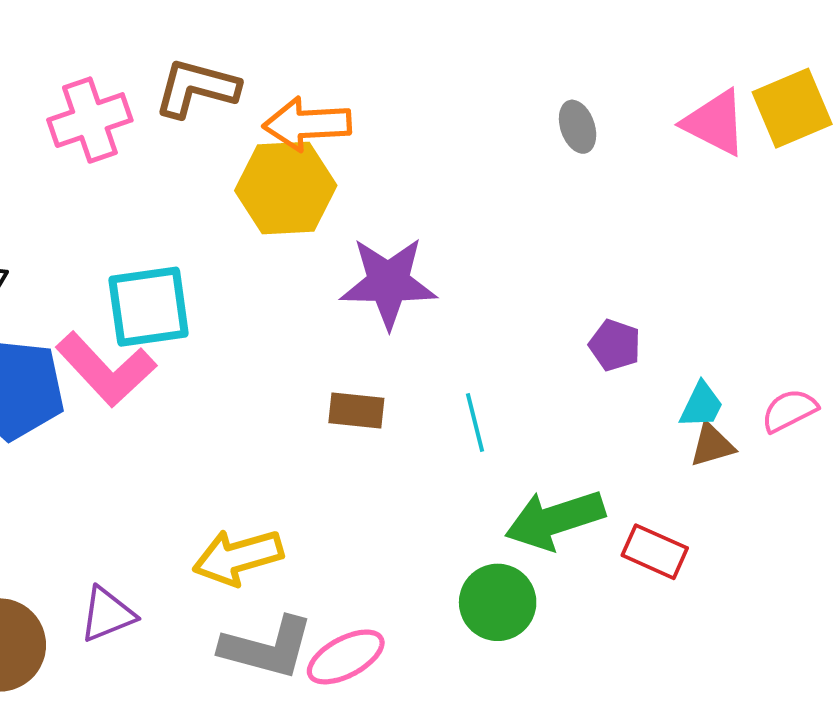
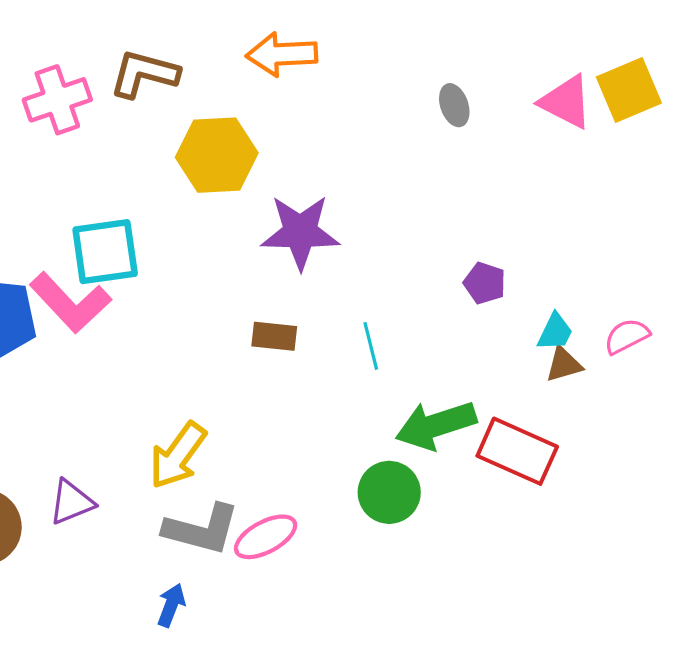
orange arrow: (307, 124) -> (282, 54), moved
red rectangle: (655, 552) -> (517, 451), size x1.5
yellow arrow: (238, 557) -> (178, 455), turned -38

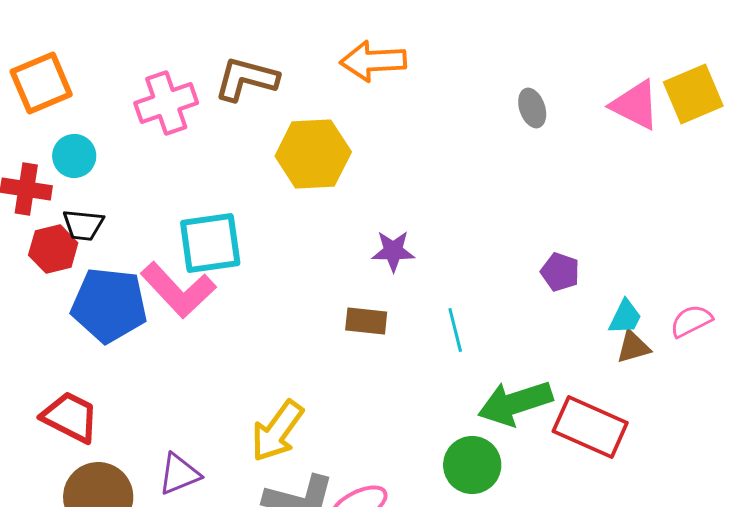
purple star: (300, 232) -> (393, 251), moved, size x0.6

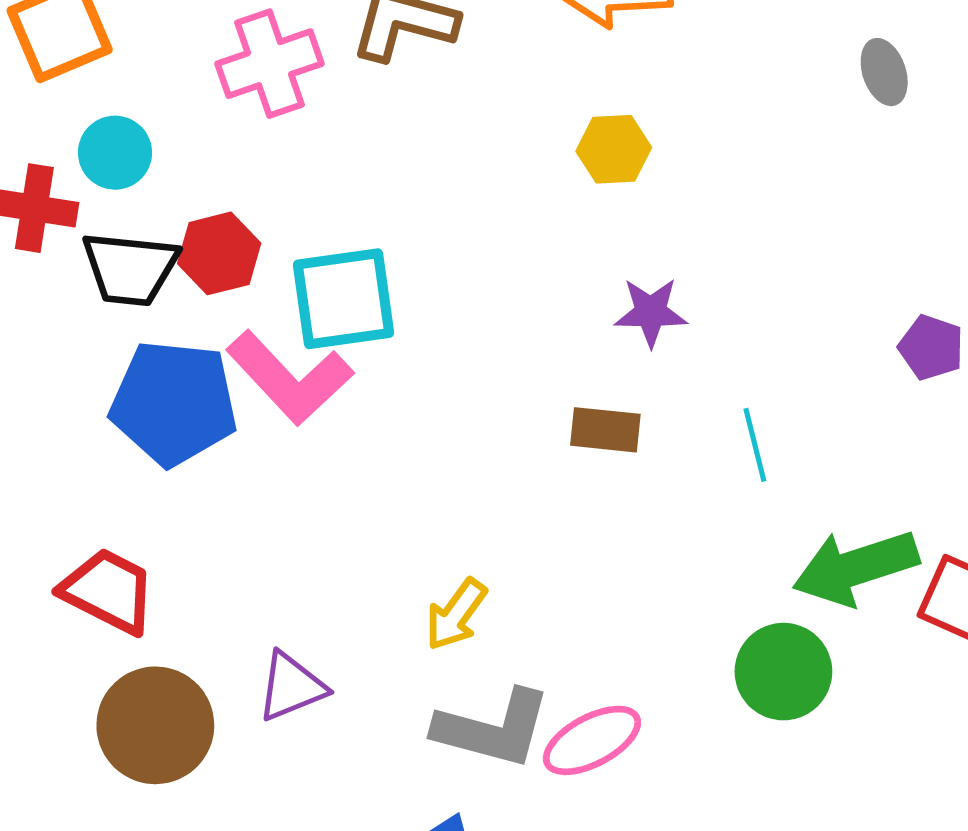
yellow hexagon: (313, 154) -> (614, 149), moved, size x0.6
black trapezoid: (83, 225) -> (130, 269), size x1.4
red hexagon: (53, 249) -> (219, 253), moved
yellow arrow: (277, 431) -> (456, 614), size x0.7

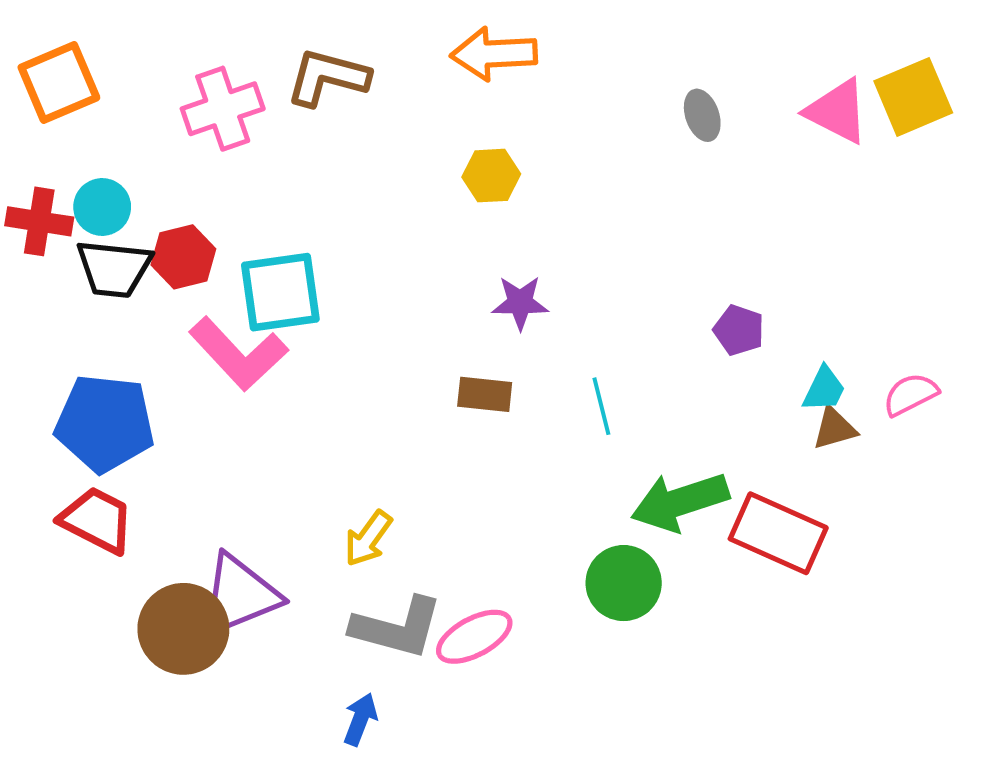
cyan circle: (115, 153) -> (102, 207), moved
blue pentagon: (174, 403) -> (105, 423), moved
purple triangle: (291, 687) -> (240, 595), size x1.5
brown circle: (155, 725) -> (183, 629), moved

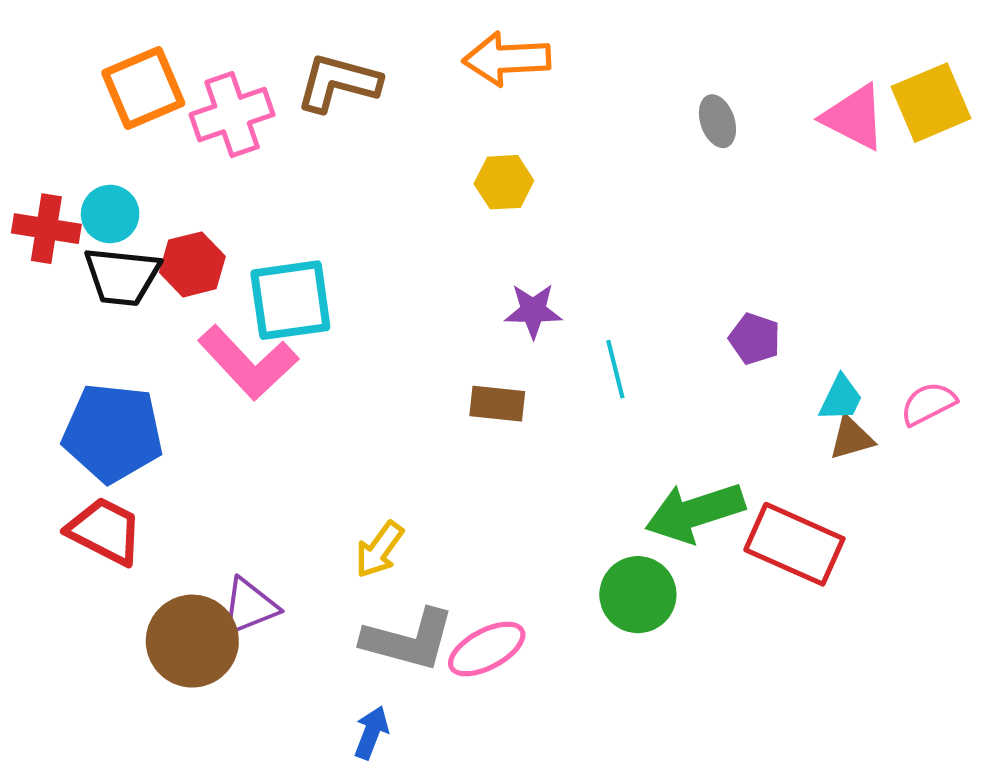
orange square: (59, 83) -> (143, 88), moved
cyan line: (601, 406) -> (615, 369), moved
purple triangle: (240, 595) -> (249, 607), size x0.7

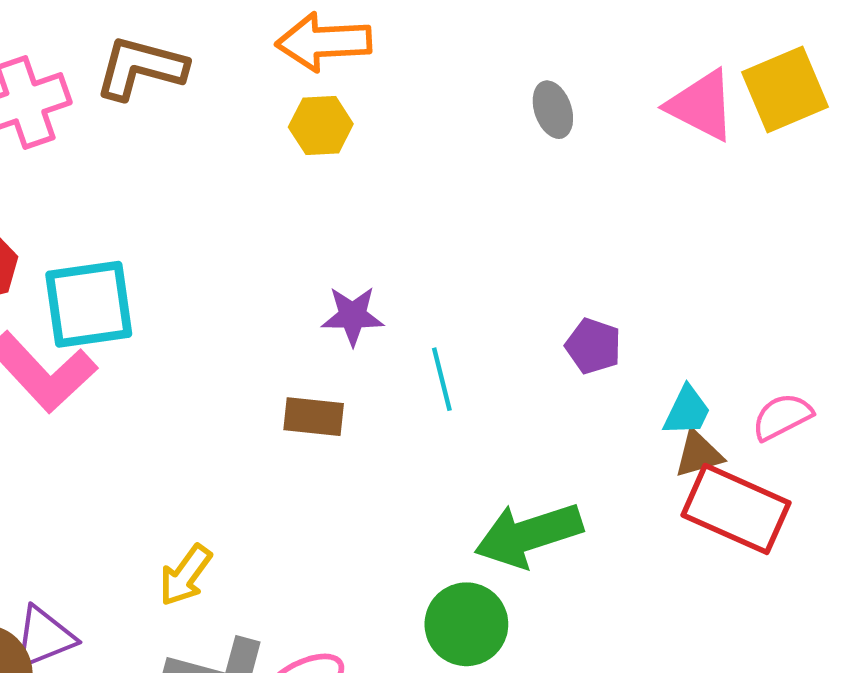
yellow hexagon: (504, 182) -> (321, 126), moved
red rectangle: (794, 544) -> (736, 509), moved

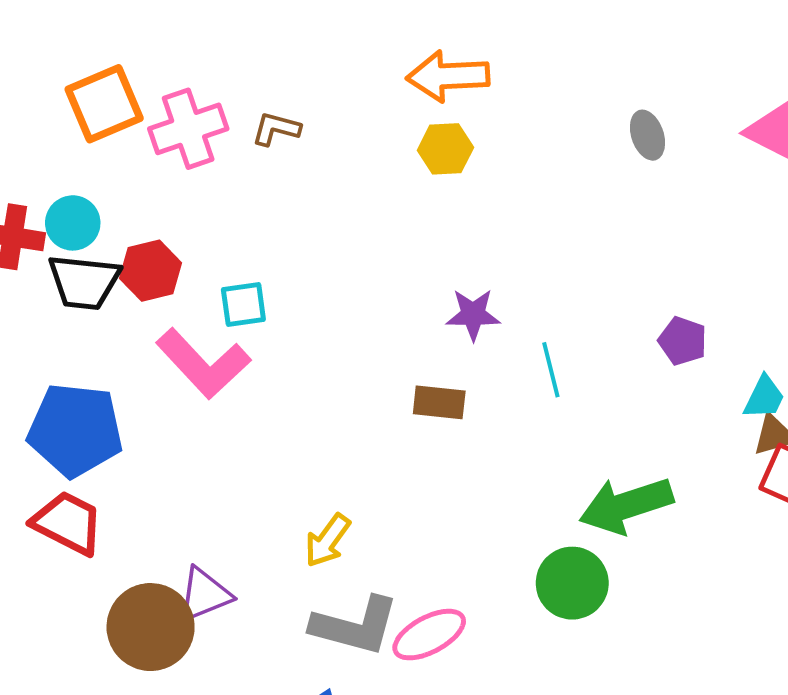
brown L-shape: (141, 68) -> (276, 129), moved, size x0.6
cyan square: (89, 304) -> (243, 305), size x0.6

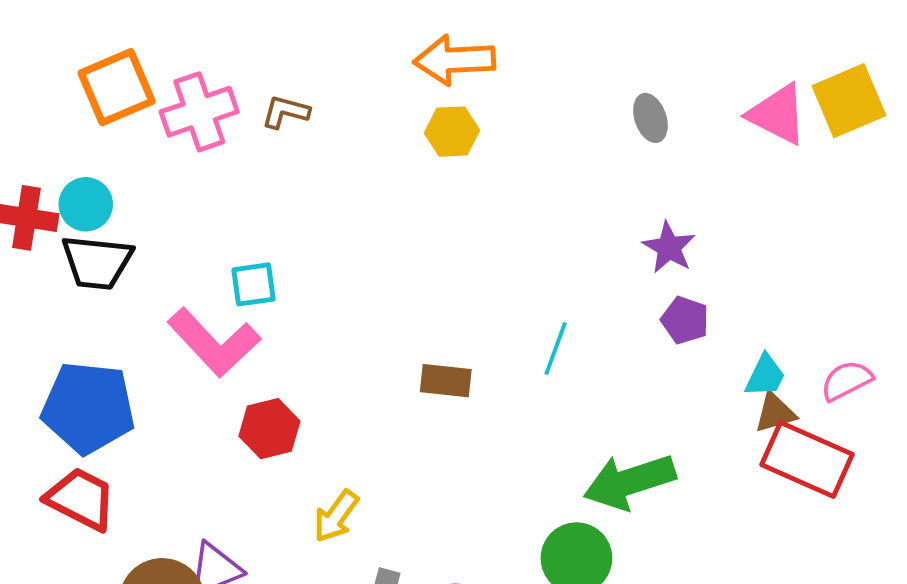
red hexagon: (151, 271) -> (269, 429), moved
purple star: (473, 315) -> (669, 247), moved, turned 30
cyan line: (551, 370) -> (556, 349), turned 34

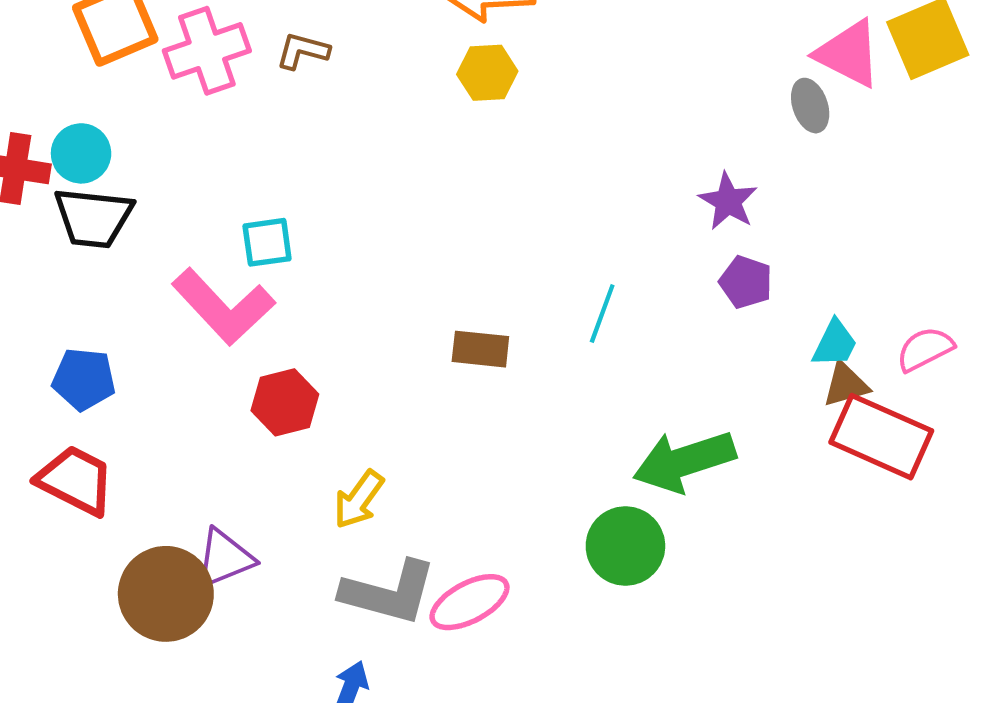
gray ellipse: (650, 118) -> (810, 106), moved
blue pentagon: (88, 408) -> (84, 379), size x0.6

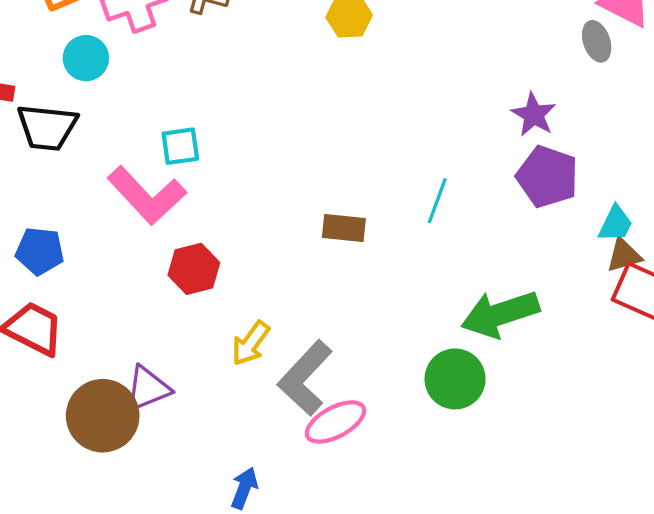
cyan circle: (81, 153) -> (86, 58), moved
purple pentagon: (746, 282) -> (547, 177), size x1.5
gray L-shape: (389, 593) -> (305, 378), moved, turned 118

